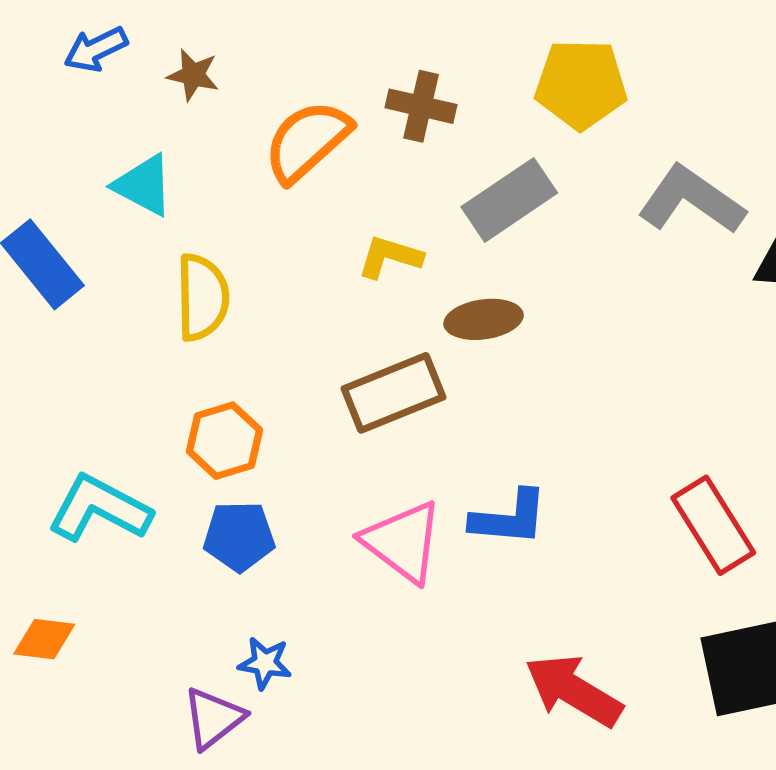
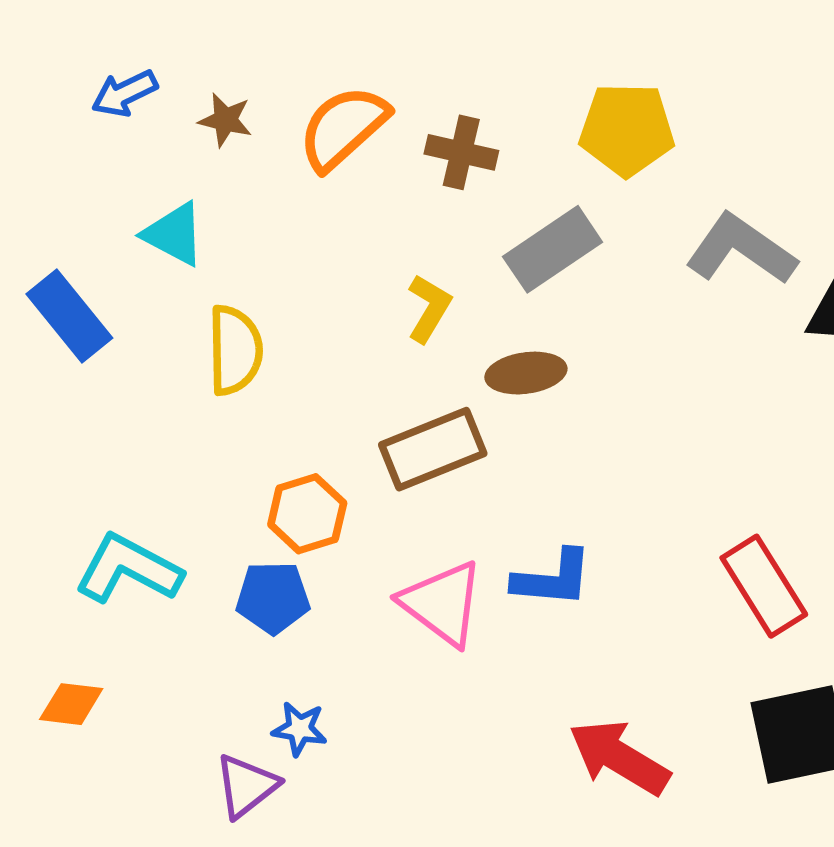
orange semicircle: (307, 141) -> (343, 128), moved
yellow L-shape: (390, 257) -> (429, 308), turned 104
orange hexagon: (224, 441) -> (307, 514), moved

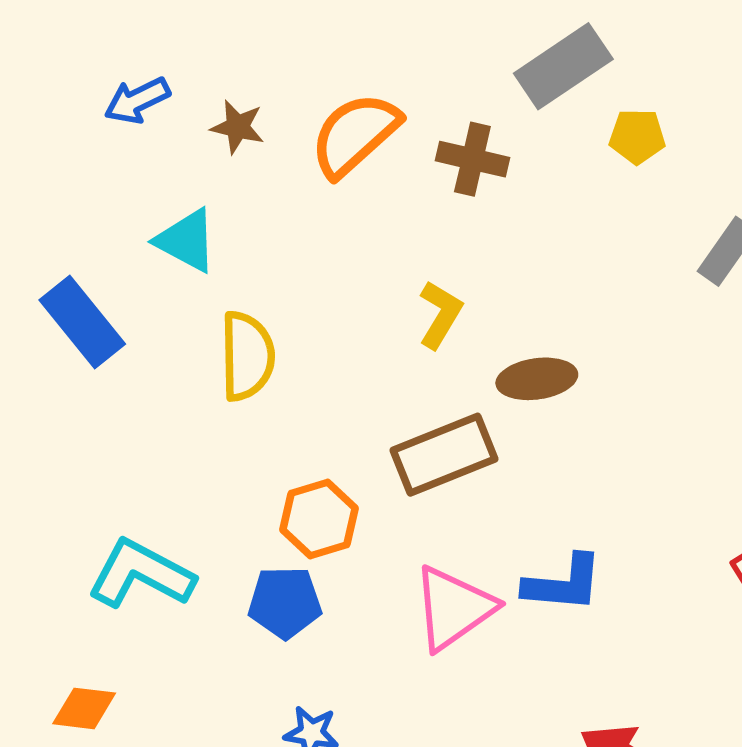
yellow pentagon: (627, 129) -> (637, 136), size x0.6
gray rectangle: (553, 249) -> (563, 66), moved
pink triangle: (442, 603) -> (453, 608), turned 48

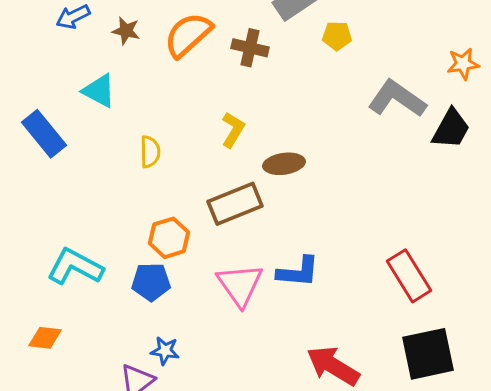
yellow semicircle: (247, 356) -> (150, 152), moved, size x0.7
pink triangle: (453, 608) -> (240, 285), turned -30

